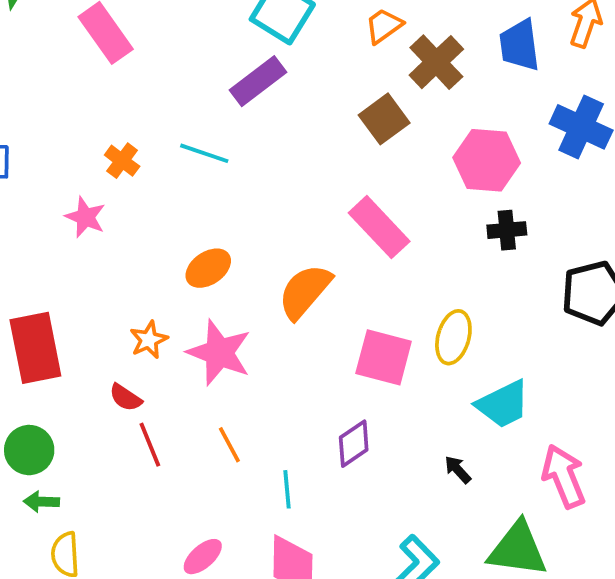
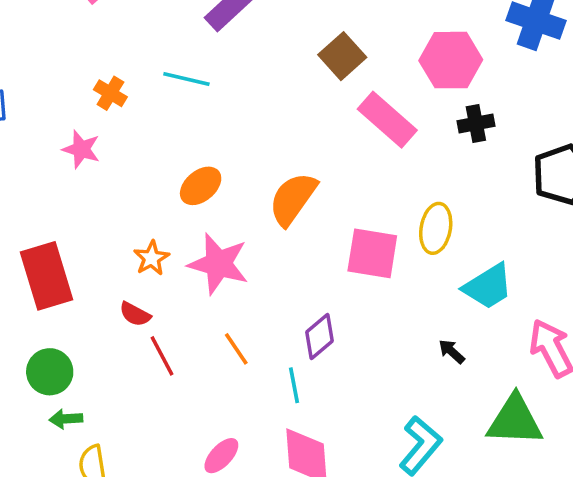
brown square: (384, 119) -> (342, 56), moved
pink rectangle: (379, 227) -> (387, 120), moved
purple diamond: (354, 444) -> (320, 337), moved

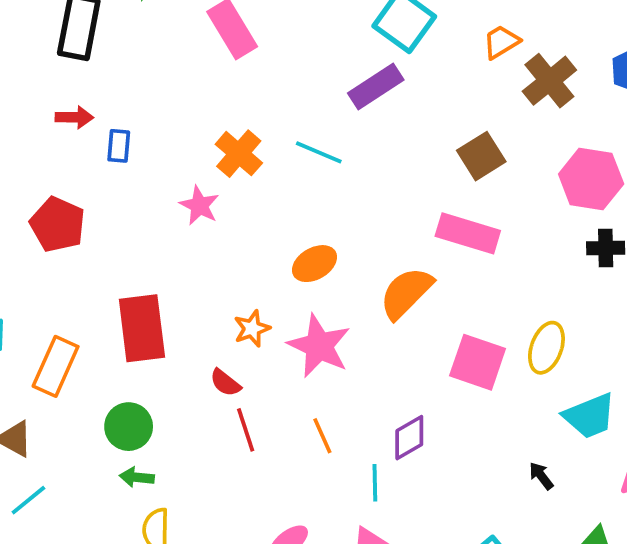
orange cross: (110, 93) -> (239, 154), size x1.4
pink rectangle: (387, 120) -> (468, 233), moved, turned -34

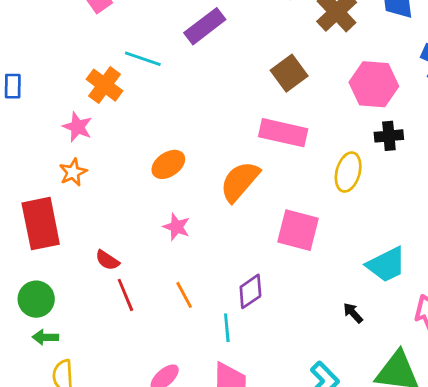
cyan line: (319, 152) -> (143, 59), moved
orange star: (252, 329) -> (73, 172), moved
pink star: (319, 346) -> (177, 227), size x0.6
yellow ellipse: (546, 348) -> (348, 172), moved

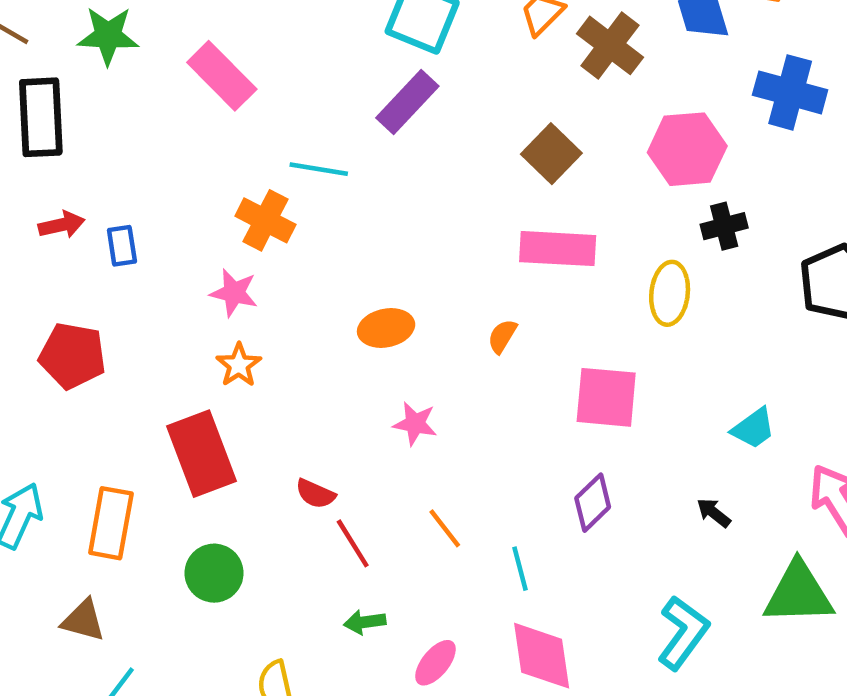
orange ellipse: (168, 164) -> (386, 328), turned 32
orange semicircle: (240, 181) -> (502, 336), size x0.5
cyan trapezoid: (386, 265) -> (753, 428), size x0.7
purple diamond: (250, 291) -> (593, 503), moved
green arrow: (45, 337) -> (365, 622), moved

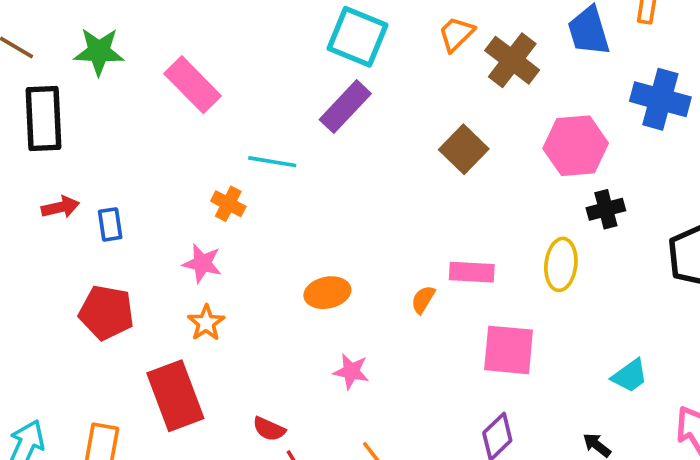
orange cross: (265, 220) -> (228, 204), size x0.7
pink rectangle: (558, 249) -> (472, 272), moved, size x0.7
red pentagon: (73, 356) -> (106, 312), moved

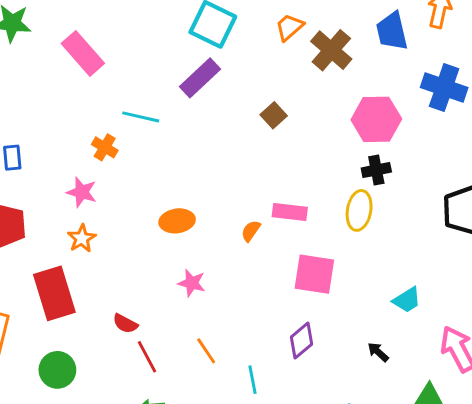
brown square: (464, 149) -> (274, 115), moved, size x0.7
black cross: (606, 209) -> (376, 170), moved

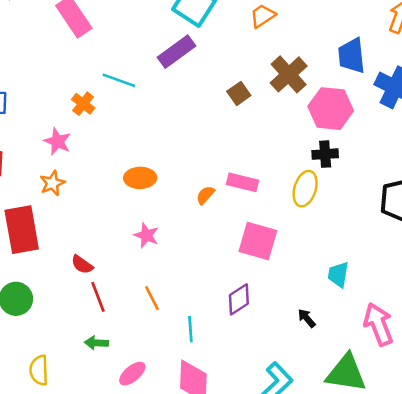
blue trapezoid: (392, 31) -> (352, 56), moved
brown cross: (331, 50) -> (289, 74), moved
cyan trapezoid: (407, 300) -> (338, 274), turned 124

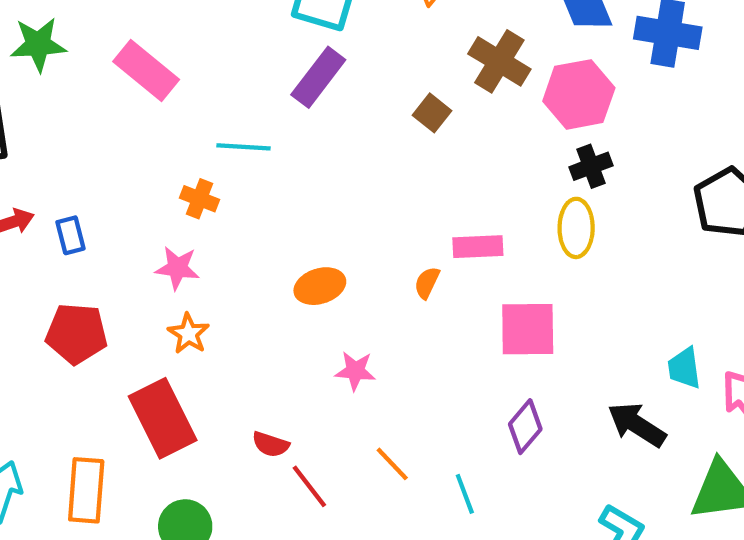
cyan trapezoid: (338, 274) -> (684, 368), moved
black arrow: (307, 318) -> (637, 425), size x1.8

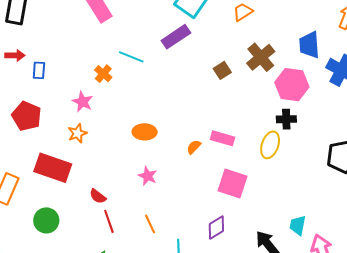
red rectangle: (163, 418) -> (53, 168), turned -63

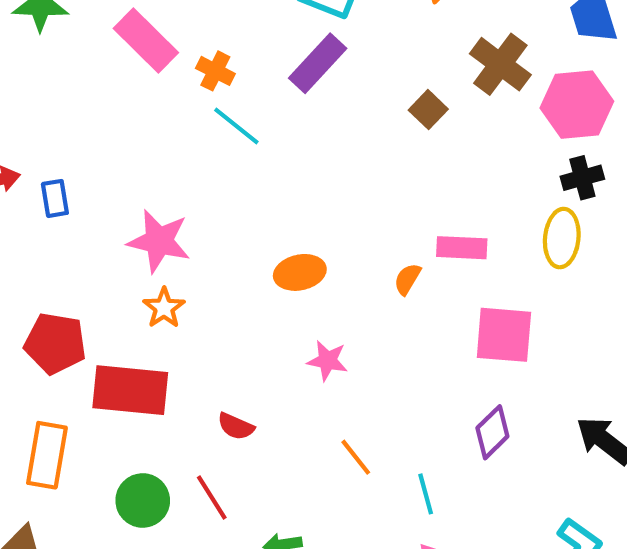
cyan line: (131, 57) -> (236, 126), turned 30
orange cross: (103, 74) -> (215, 71), moved
pink star: (83, 102) -> (159, 241), size x1.4
red pentagon: (27, 116) -> (55, 343), moved
red line: (109, 221) -> (212, 497), moved

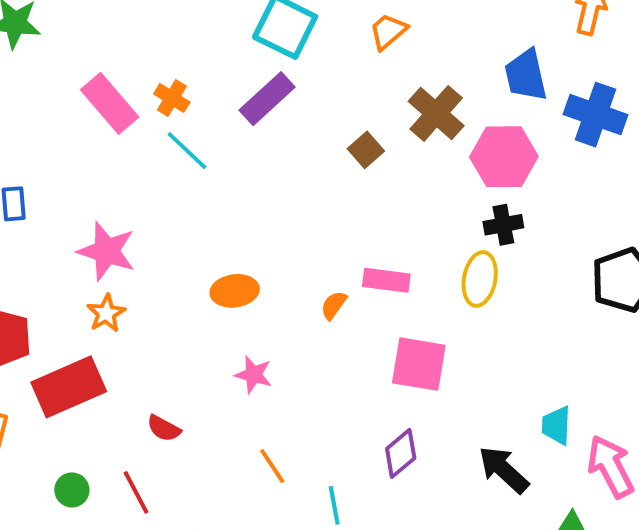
pink rectangle: (146, 40) -> (110, 103), moved
red rectangle: (130, 390) -> (69, 387), turned -34
green circle: (143, 500) -> (72, 490), size x0.7

